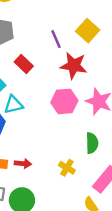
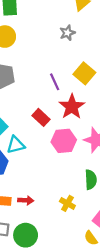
red rectangle: (24, 64) -> (41, 117), moved
red star: (74, 66) -> (72, 107), turned 30

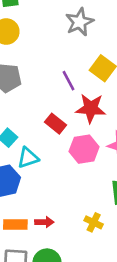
gray star: (67, 33) -> (80, 22), size x1.5
red star: (72, 107) -> (91, 108), turned -30

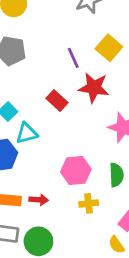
pink hexagon: (84, 149) -> (76, 171), moved
yellow cross: (94, 222) -> (89, 203), turned -36

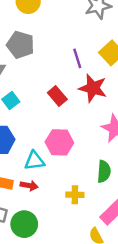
cyan triangle: (27, 133) -> (34, 161), moved
pink hexagon: (76, 171) -> (59, 142), moved

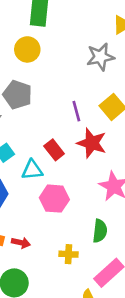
cyan triangle: (34, 161) -> (32, 170), moved

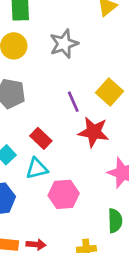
gray star: (100, 57) -> (64, 44), moved
red rectangle: (54, 150) -> (41, 138), moved

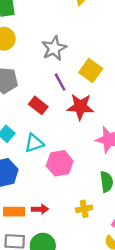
gray star: (64, 44) -> (54, 48), moved
red rectangle: (41, 138) -> (38, 105), moved

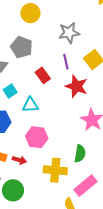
pink hexagon: (60, 163) -> (37, 137), moved
yellow cross: (84, 209) -> (55, 170), size x1.6

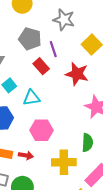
gray star: (69, 33) -> (64, 20), turned 30
gray pentagon: (21, 47) -> (30, 39), moved
purple line: (66, 62) -> (53, 49), moved

